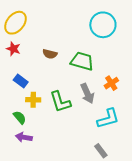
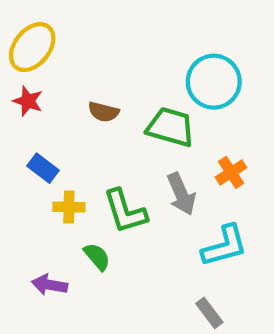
cyan circle: (103, 25) -> (214, 82), moved
green semicircle: (20, 117) -> (97, 257), moved

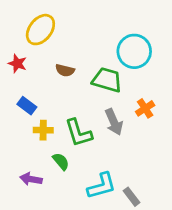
yellow ellipse: (32, 47) -> (40, 30), moved
cyan L-shape: (225, 246) -> (102, 186), moved

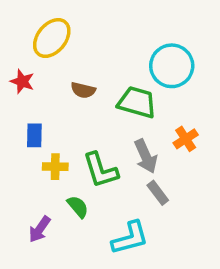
blue rectangle: (27, 106) -> (34, 135), turned 54
purple arrow: (31, 179) -> (40, 229), turned -65
gray rectangle: (132, 197) -> (158, 193), moved

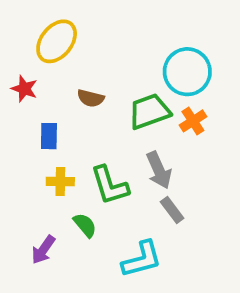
green trapezoid: (137, 102) -> (149, 111), turned -36
blue rectangle: (34, 135) -> (49, 136), moved
orange cross: (186, 139) -> (193, 121), moved

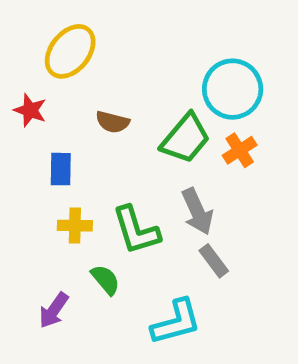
green trapezoid: (149, 111) -> (185, 138), turned 150

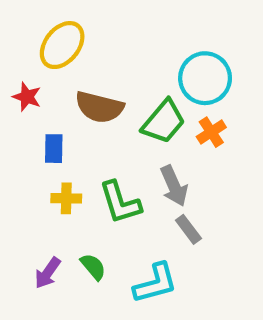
brown semicircle: (113, 122) -> (99, 107), size x1.6
green semicircle: (105, 280) -> (93, 267), moved

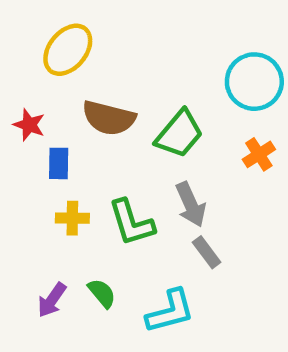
cyan circle: (205, 78) -> (254, 82), moved
red star: (27, 97) -> (29, 125), moved
orange cross: (211, 132) -> (259, 154), moved

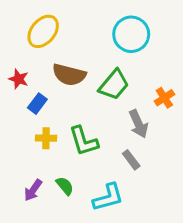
cyan circle: (254, 82) -> (131, 34), moved
blue rectangle: (59, 163) -> (37, 104), turned 36
gray arrow: (191, 204) -> (138, 124), moved

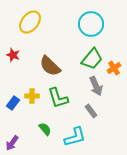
brown semicircle: (69, 75) -> (50, 66), moved, turned 30
green trapezoid: (114, 85) -> (92, 59), moved
blue rectangle: (37, 104) -> (13, 103), moved
purple arrow: (33, 190) -> (12, 143), moved

